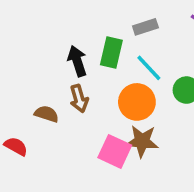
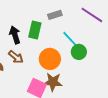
cyan line: (149, 68) -> (70, 39), moved
brown arrow: (79, 99) -> (16, 57), turned -35

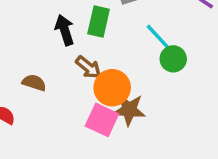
brown arrow: (16, 57) -> (88, 67), moved
orange circle: (50, 59) -> (112, 88), moved

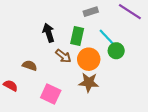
green rectangle: (99, 22) -> (77, 36), moved
orange circle: (112, 88) -> (89, 59), moved
pink square: (102, 120) -> (51, 94), moved

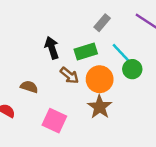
gray rectangle: (91, 12) -> (102, 23), turned -32
green rectangle: (77, 36) -> (86, 52), turned 60
brown star: (89, 82) -> (100, 107), turned 30

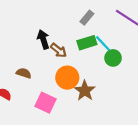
green rectangle: (86, 52) -> (87, 43), moved
brown arrow: (69, 75) -> (59, 50), moved
orange circle: (100, 79) -> (67, 78), moved

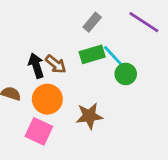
black arrow: (43, 39) -> (36, 66), moved
orange circle: (67, 78) -> (47, 99), moved
brown star: (85, 91) -> (89, 116), turned 30

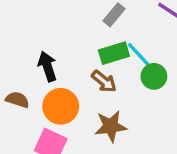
brown arrow: (56, 64) -> (104, 81), moved

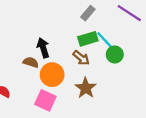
brown semicircle: (17, 100) -> (31, 62), moved
brown star: (111, 126) -> (86, 88), turned -30

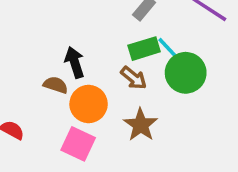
green circle: (115, 54) -> (186, 73), size x1.5

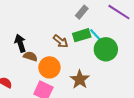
black arrow: (75, 62) -> (20, 43), moved
brown arrow: (134, 78) -> (61, 41), moved

